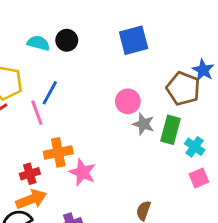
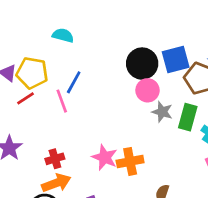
black circle: (67, 40) -> (142, 64), moved, size x1.5
blue square: (134, 40) -> (176, 59), moved
orange cross: (58, 152) -> (130, 161), moved

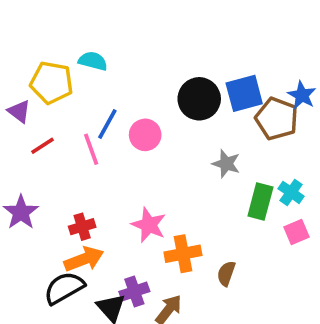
yellow pentagon: (32, 73) -> (52, 83), moved
pink circle: (148, 90) -> (145, 135), moved
green rectangle: (188, 117) -> (260, 201), moved
orange cross: (130, 161) -> (183, 254), moved

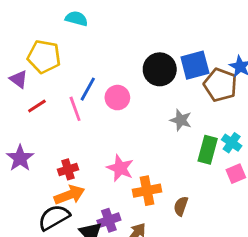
cyan semicircle: (93, 61) -> (76, 19), moved

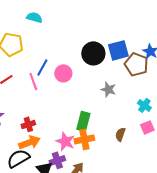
green rectangle: (208, 150) -> (83, 121), moved
pink star: (120, 168) -> (65, 141), moved
brown semicircle: (181, 206) -> (120, 134), moved

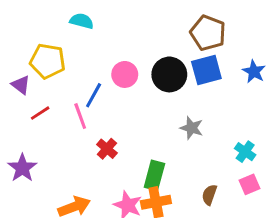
brown pentagon: (136, 64) -> (208, 33), moved
pink circle: (63, 73) -> (125, 74), moved
red cross: (28, 124) -> (107, 149), moved, turned -32

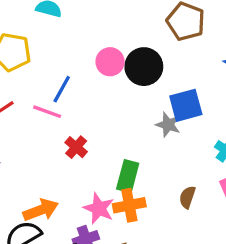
blue square: (206, 70) -> (186, 105), moved
pink circle: (125, 74) -> (110, 62), moved
pink line: (80, 116) -> (47, 112), turned -50

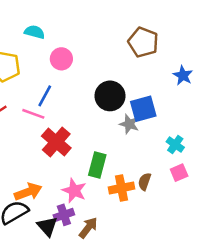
pink circle: (110, 62) -> (61, 59), moved
black circle: (144, 67) -> (110, 96), moved
red cross: (76, 147) -> (56, 142), size x1.6
orange cross: (129, 205) -> (122, 188), moved

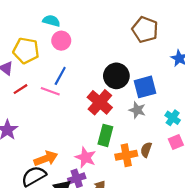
pink circle: (61, 59) -> (61, 41), moved
gray star: (129, 124) -> (137, 110), moved
red cross: (56, 142) -> (100, 102), moved

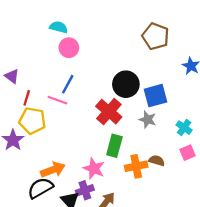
yellow pentagon: (26, 51) -> (32, 121), moved
red line: (20, 89) -> (27, 98), turned -40
brown semicircle: (146, 150) -> (157, 161), turned 88

